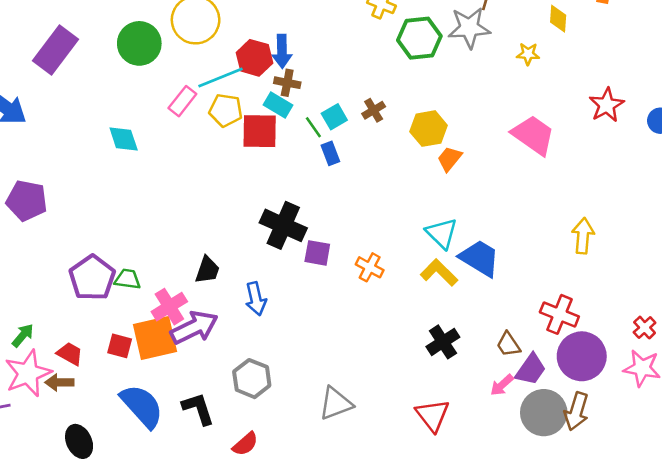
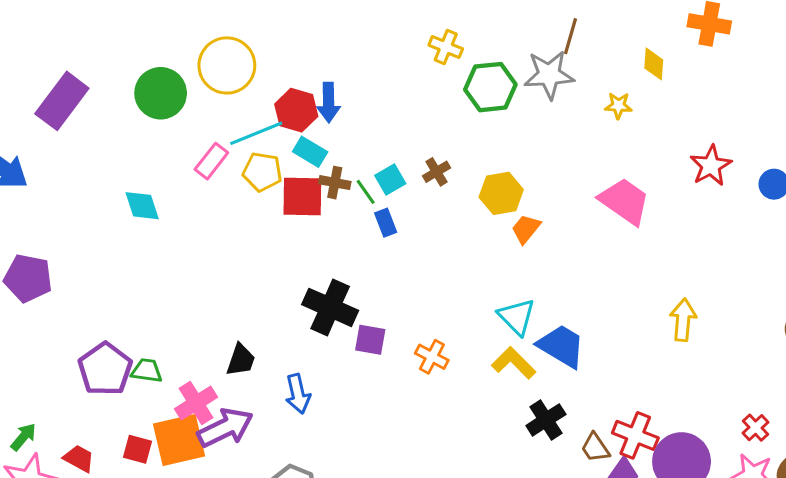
brown cross: (287, 83) -> (335, 183), moved
cyan rectangle: (278, 105) -> (310, 152), moved
red cross: (559, 314) -> (635, 435), moved
black cross: (443, 342) -> (546, 420), moved

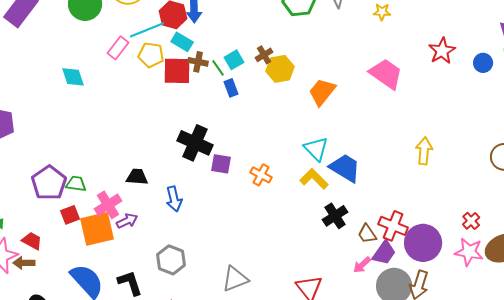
yellow hexagon: (501, 193) -> (280, 69), moved
orange trapezoid: (526, 229) -> (322, 92), size x1.4
black trapezoid: (241, 360) -> (137, 177), turned -105
purple arrow: (225, 428) -> (127, 221), size x0.6
red square: (137, 449) -> (70, 215), moved, turned -36

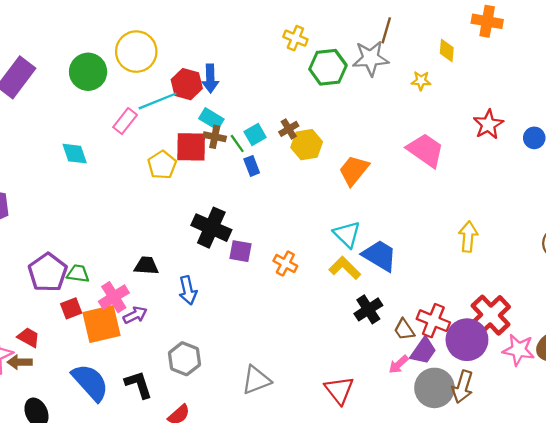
cyan rectangle: (182, 42) -> (211, 119), moved
yellow pentagon: (151, 55) -> (162, 165), moved, turned 30
red cross: (471, 221) -> (491, 315), moved, size x2.0

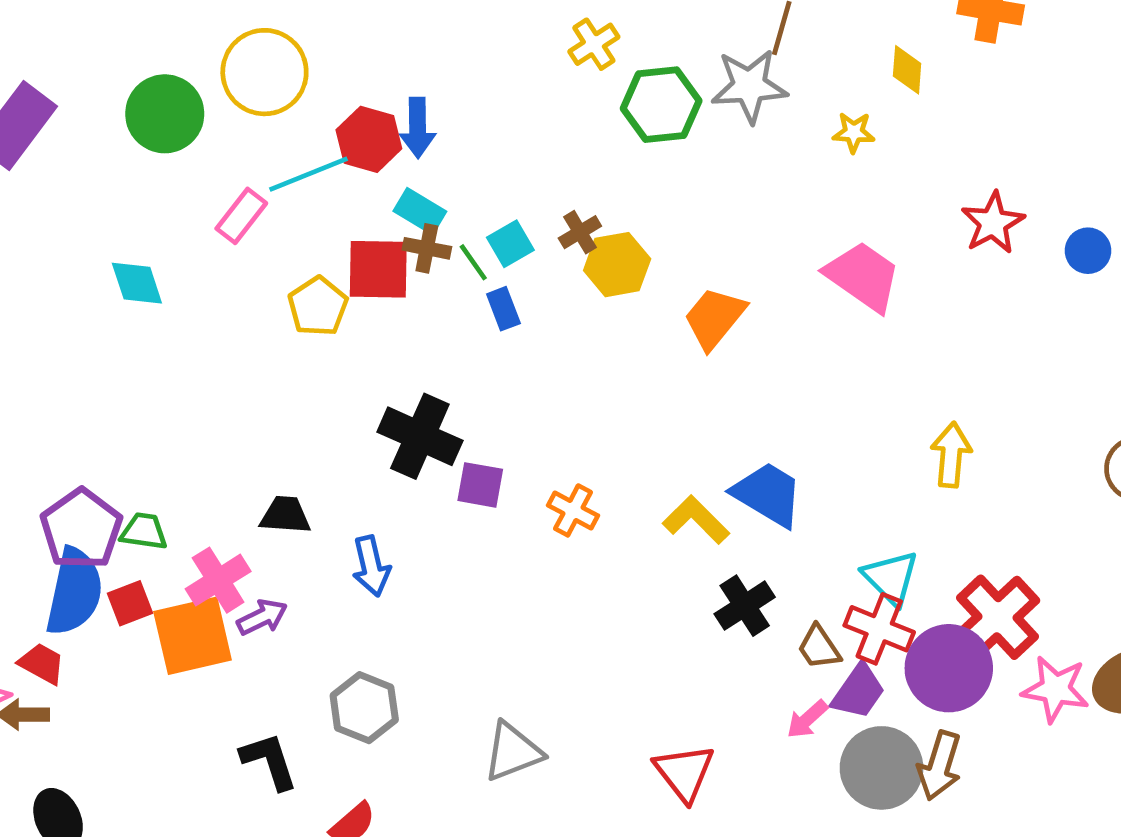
yellow cross: (295, 38) -> (594, 44), turned 35
cyan triangle: (347, 234) -> (891, 578), moved
blue semicircle: (90, 382) -> (74, 592), moved, turned 54

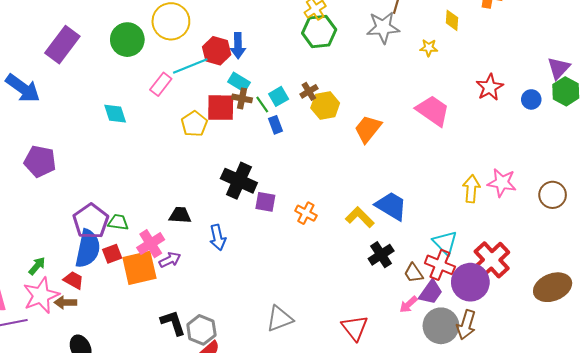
green hexagon: (661, 105) -> (319, 31), moved
pink star: (1055, 689) -> (502, 183), moved
gray hexagon: (364, 708) -> (201, 330), moved

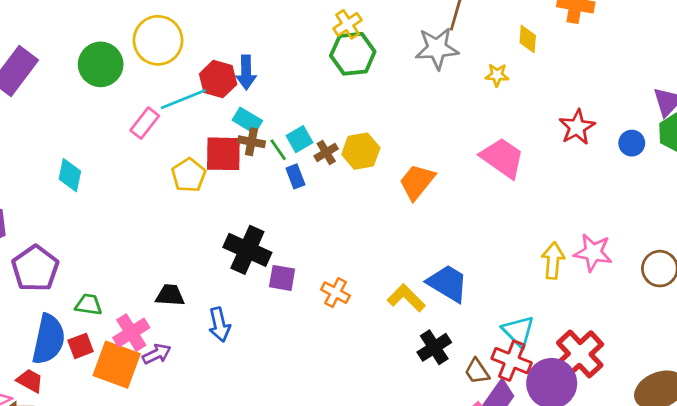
brown cross: (309, 91) -> (326, 152), moved
cyan diamond: (115, 114) -> (70, 175), moved, turned 30
purple pentagon: (91, 221) -> (35, 269), moved
orange square: (139, 268) -> (117, 365), turned 33

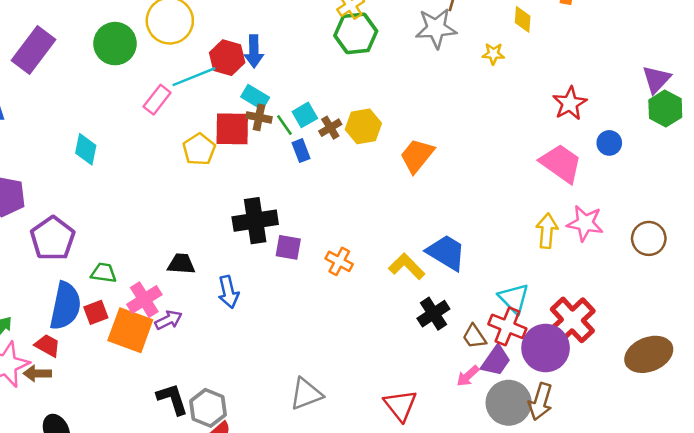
blue circle: (632, 143) -> (609, 143), moved
pink trapezoid: (502, 158) -> (561, 163), moved
black cross: (247, 250) -> (255, 221), turned -33

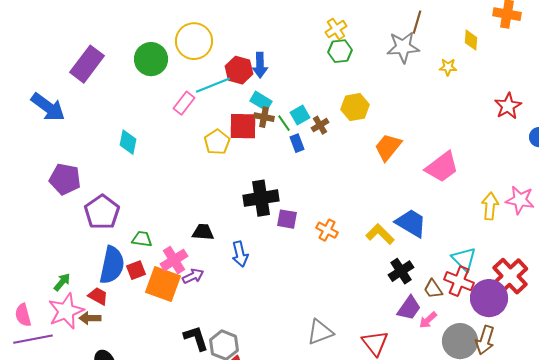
green hexagon: (356, 33) -> (340, 51), size x0.7
yellow hexagon: (363, 126) -> (355, 107), moved
pink trapezoid: (561, 163) -> (442, 167), moved, turned 108
purple trapezoid: (496, 361) -> (409, 308), moved
gray triangle: (306, 394) -> (320, 332), moved

